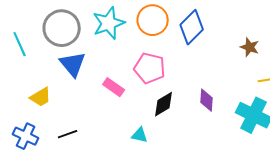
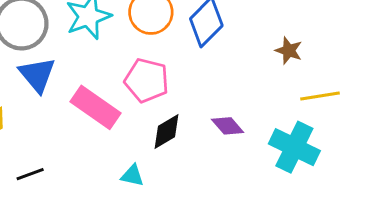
pink rectangle: (114, 87) -> (95, 107), size x1.6
purple diamond: (207, 100) -> (228, 126), turned -45

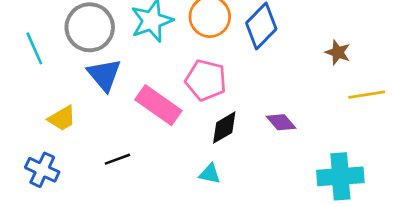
cyan cross: (294, 147) -> (340, 176), moved, turned -30
black line: (30, 174) -> (117, 159), moved
cyan triangle: (132, 176) -> (210, 174), moved

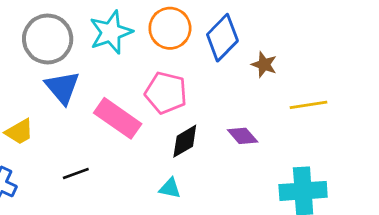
brown star: (338, 52) -> (264, 65), moved
yellow line: (367, 95) -> (308, 105), moved

